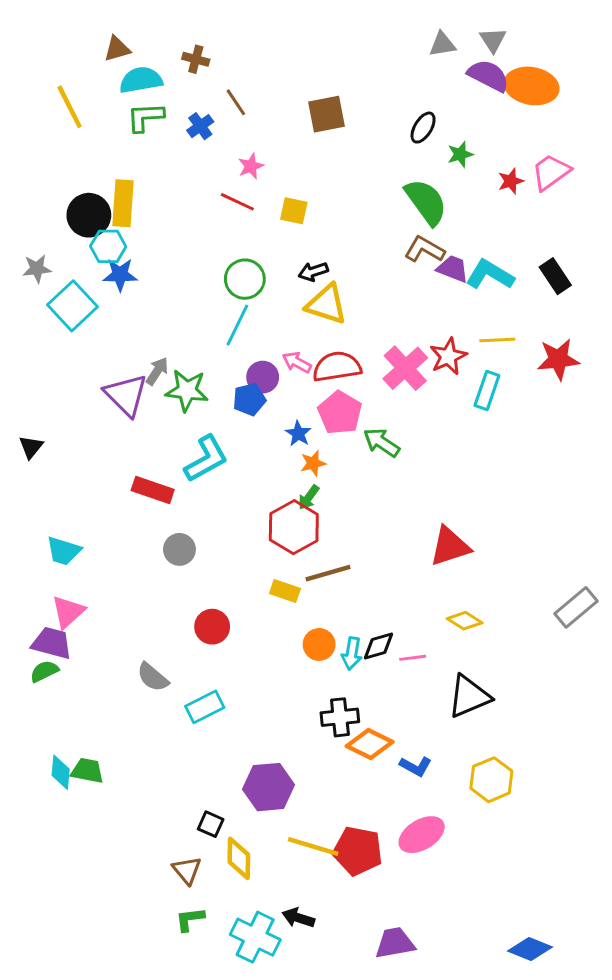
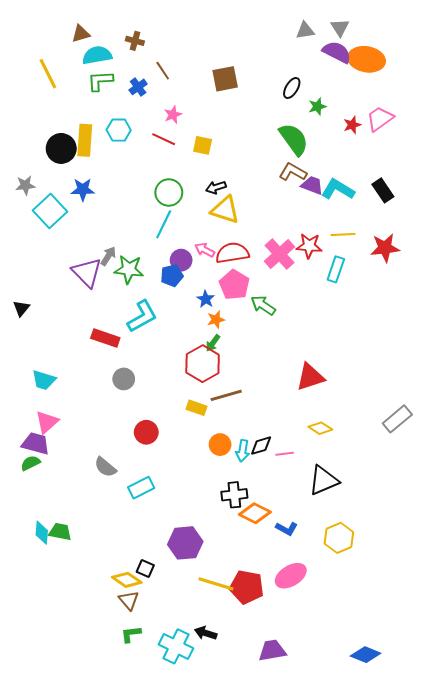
cyan hexagon: (108, 246) -> (119, 130), moved
red star: (448, 356) -> (309, 246), turned 30
yellow diamond: (239, 858) -> (127, 580), moved, turned -56

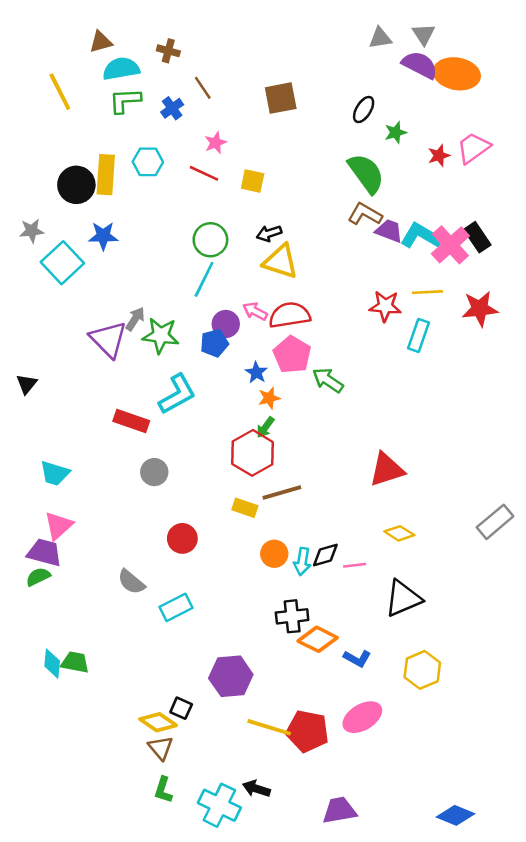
pink cross: (279, 254) -> (450, 245), moved
green L-shape: (131, 634) -> (163, 790), turned -65

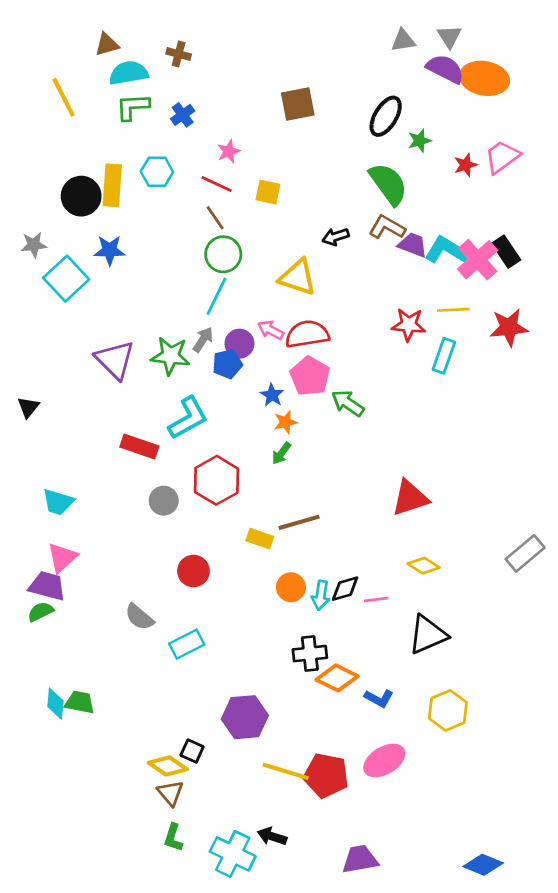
brown line: (203, 88) -> (215, 218), moved
black ellipse: (364, 110) -> (386, 116), size x1.4
black arrow: (269, 233) -> (336, 237), moved
gray arrow: (135, 319) -> (203, 340), moved
red hexagon: (253, 453) -> (216, 480), moved

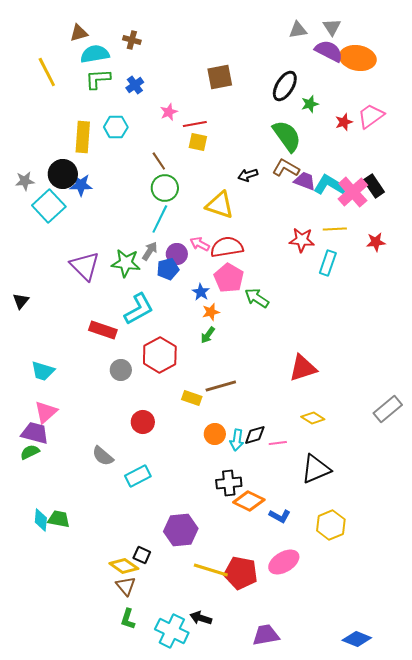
red line: (216, 184) -> (195, 124), moved, turned -35
black circle: (81, 196) -> (63, 174), moved
red star: (509, 327) -> (376, 242), size x0.7

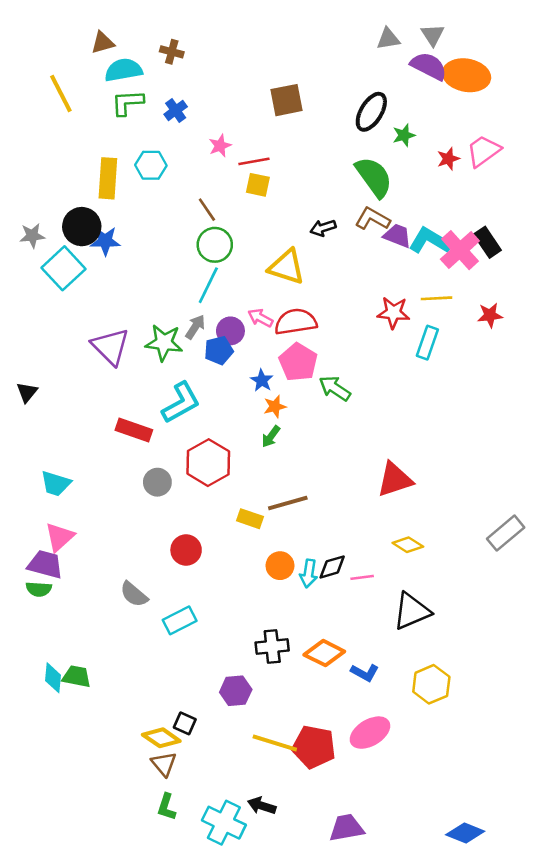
green semicircle: (30, 452) -> (39, 589), turned -150
black cross: (229, 483) -> (272, 646), moved
purple hexagon: (181, 530) -> (236, 691), size x0.7

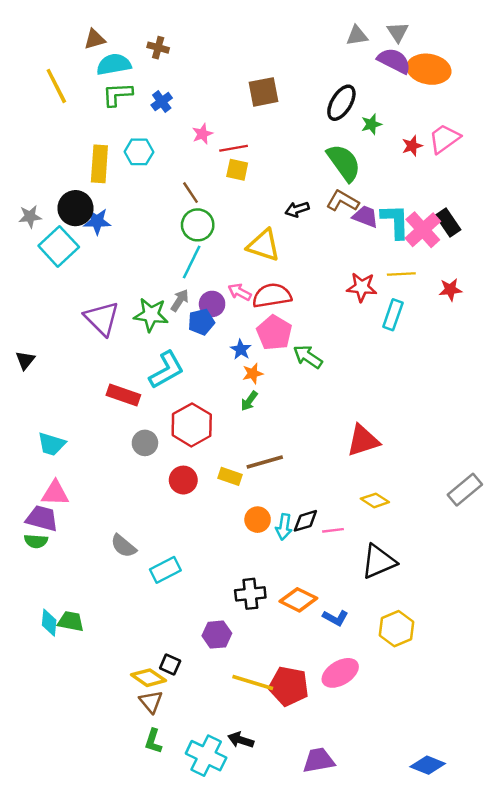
cyan L-shape: (430, 241) -> (395, 221), turned 57
pink triangle: (60, 537) -> (55, 493), turned 44
red circle: (186, 550) -> (183, 480), moved

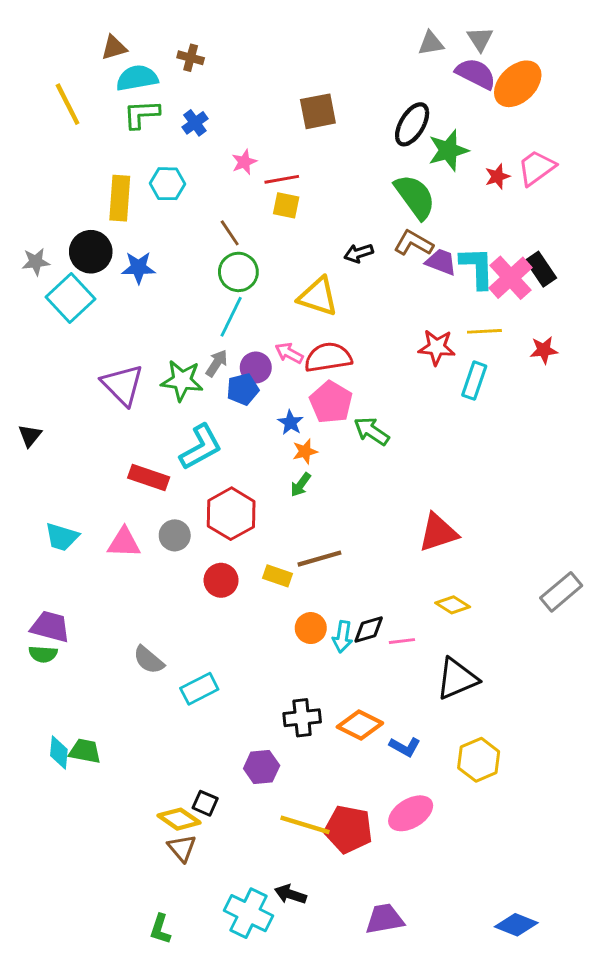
orange ellipse: (429, 69) -> (518, 84), turned -54
green star: (371, 124) -> (448, 150), size x1.6
blue star: (97, 221) -> (139, 268), moved
pink triangle: (55, 493) -> (124, 543), moved
green L-shape: (153, 741) -> (160, 929), moved

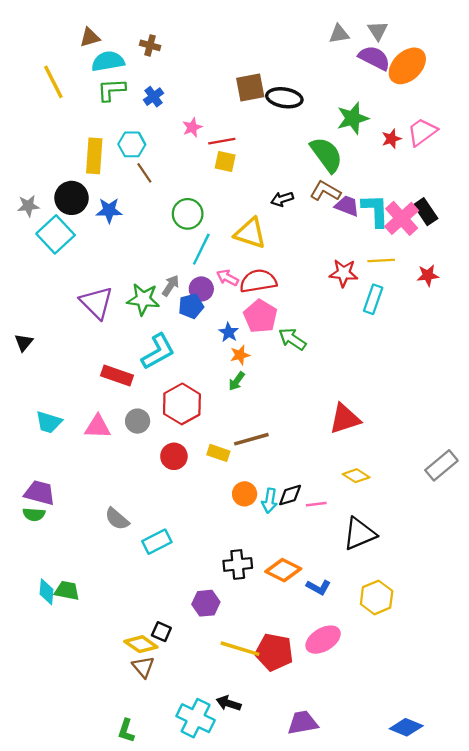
black ellipse: (412, 124) -> (284, 98), moved, turned 68
brown line: (230, 233) -> (144, 173), moved
cyan line: (231, 317) -> (201, 249), moved

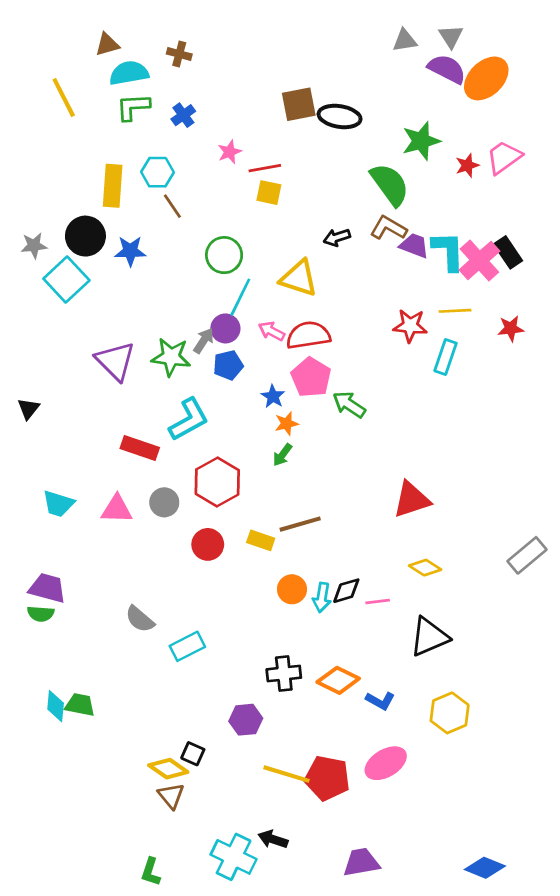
purple circle: (201, 289) -> (225, 328), moved

